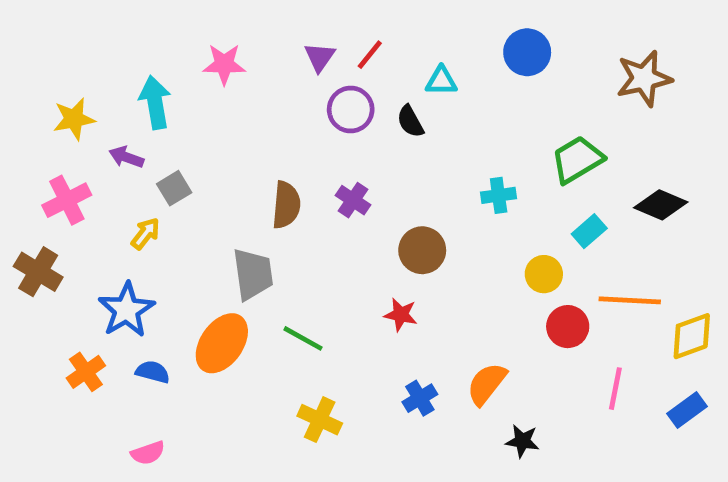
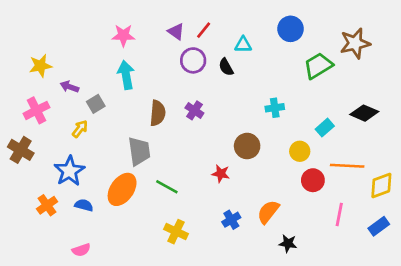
purple triangle: (320, 57) -> (176, 31), turned -30
cyan arrow: (155, 102) -> (126, 75), moved
green trapezoid: (577, 160) -> (318, 66), moved
brown circle: (422, 250) -> (247, 146), moved

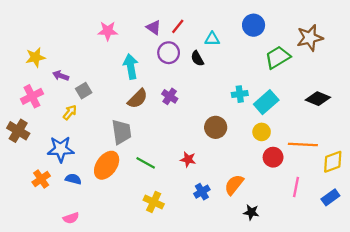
cyan arrow: (126, 75) -> (131, 66), moved
brown semicircle: (158, 113) -> (138, 99), turned 40
cyan rectangle: (325, 128) -> (266, 102), moved, size x1.5
blue star: (69, 171) -> (61, 149), turned 30
red star: (221, 174) -> (188, 159), moved

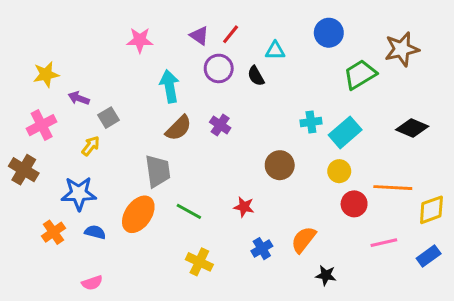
pink line: (296, 187) -> (384, 243), turned 66

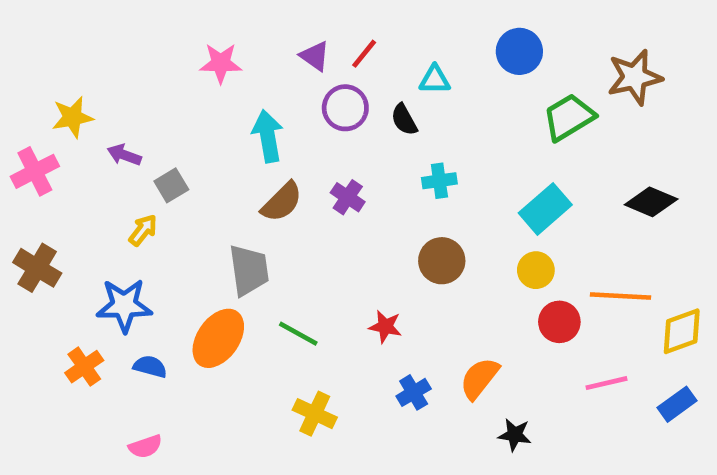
cyan cross: (311, 122) -> (439, 181), moved
pink cross: (42, 125) -> (35, 171), moved

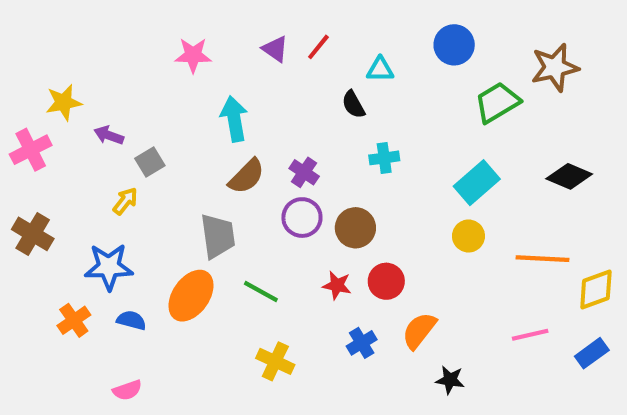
purple circle: (345, 108) -> (302, 218), moved
brown circle: (442, 261) -> (355, 228), moved
red circle: (559, 322) -> (386, 281), moved

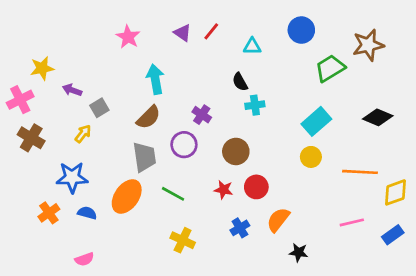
pink star: (193, 55) -> (128, 37), turned 30
black semicircle: (353, 104) -> (240, 82), moved
brown semicircle: (246, 176) -> (149, 117), moved
purple circle: (302, 218) -> (184, 145), moved
brown cross: (33, 234) -> (31, 138), moved

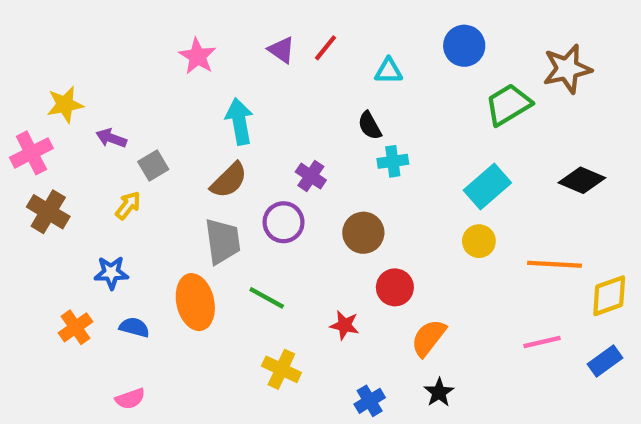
blue star: (72, 177) -> (111, 273), size x0.7
red star: (224, 190) -> (344, 325), moved
orange ellipse: (127, 197) -> (195, 302), turned -48
blue cross: (240, 228) -> (370, 401), moved
black star: (299, 252) -> (439, 392), moved, turned 30

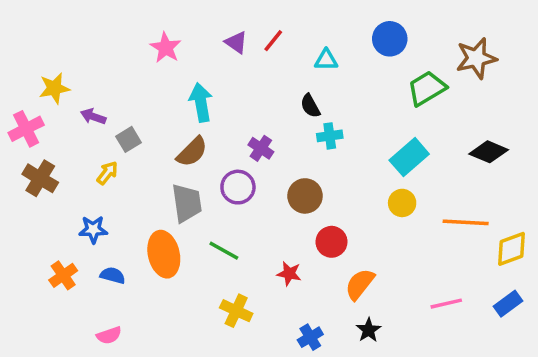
pink line: (542, 342) -> (446, 304), moved

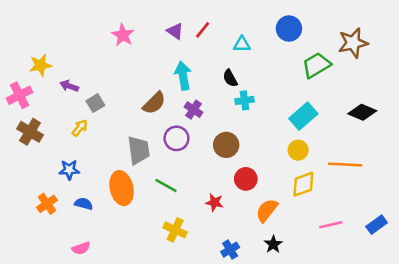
cyan arrow: (201, 102) -> (183, 76), moved
brown semicircle: (192, 152) -> (154, 103), moved
yellow diamond: (512, 249) -> (303, 184), moved

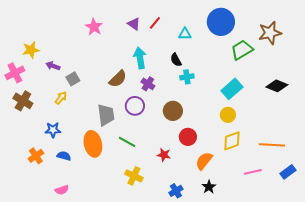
blue circle: (289, 29) -> (221, 22), size x1.4
orange line: (345, 165) -> (272, 145), moved

